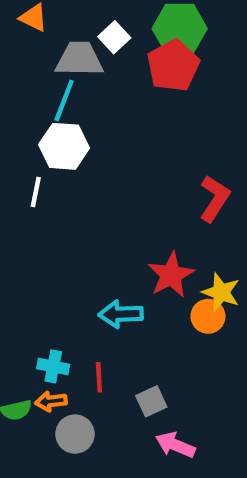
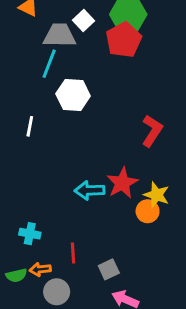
white hexagon: (64, 146) -> (73, 95), moved
cyan arrow: (121, 314) -> (89, 190), moved
cyan cross: (53, 366) -> (30, 234), moved

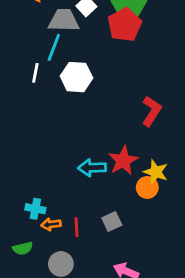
white line: (30, 126) -> (35, 73), moved
orange arrow: (40, 269) -> (51, 224), moved
gray square: (109, 269) -> (112, 221), moved

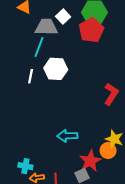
white line: (35, 73) -> (31, 76), moved
red star: (123, 161) -> (90, 161), moved

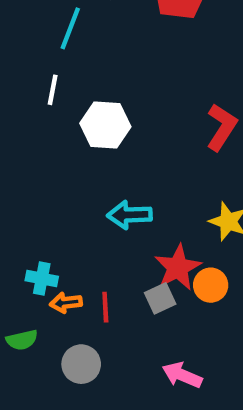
white hexagon: (56, 69) -> (105, 125), moved
orange circle: (108, 150) -> (211, 285), moved

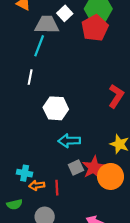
white hexagon: (105, 125) -> (56, 108), moved
orange circle: (211, 285) -> (111, 176), size x1.5
gray square: (160, 298) -> (76, 168), moved

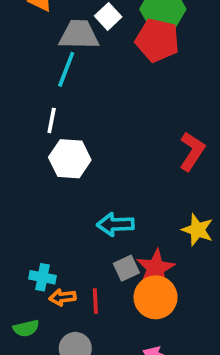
red pentagon: (95, 28) -> (157, 40), turned -30
white hexagon: (56, 108) -> (70, 159), moved
orange circle: (111, 176) -> (156, 297), moved

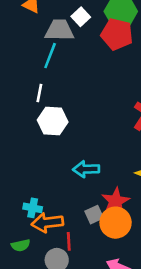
gray square: (126, 268) -> (94, 215), moved
orange arrow: (63, 297) -> (47, 223), size x1.6
red line: (95, 301) -> (69, 241), moved

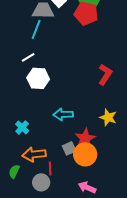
white line: (39, 93) -> (28, 57), turned 48
cyan cross: (33, 208) -> (22, 127), moved, turned 32
green semicircle: (21, 245) -> (14, 171), turned 128

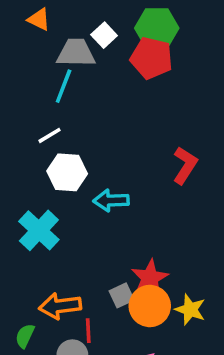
cyan arrow: (63, 114) -> (111, 200), moved
yellow star: (108, 117) -> (190, 310), moved
cyan cross: (22, 127) -> (39, 230), moved, size x1.6

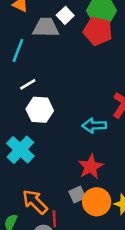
cyan line: (64, 86) -> (18, 50), moved
cyan arrow: (111, 200) -> (94, 126), moved
red star: (150, 278) -> (91, 167), moved
orange arrow: (60, 306) -> (35, 202), turned 52

